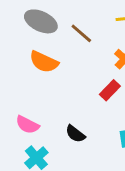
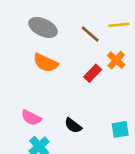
brown line: (81, 33) -> (90, 34), moved
red rectangle: (110, 90) -> (93, 73), moved

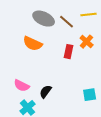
gray ellipse: (43, 27) -> (44, 19), moved
red rectangle: (93, 73) -> (69, 52), turned -32
black semicircle: (73, 126) -> (46, 92), moved, turned 88

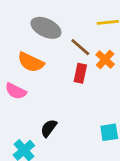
brown line: (67, 22) -> (80, 47), moved
pink semicircle: (22, 86) -> (16, 91), moved

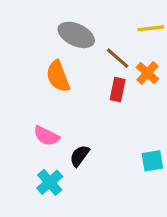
orange semicircle: (31, 62) -> (58, 76), turned 44
pink semicircle: (16, 91) -> (46, 136), moved

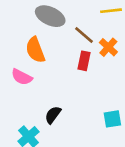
pink semicircle: (46, 136) -> (22, 77), moved

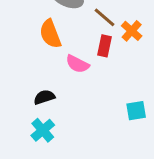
pink semicircle: (22, 77) -> (77, 64), moved
black semicircle: (53, 115) -> (44, 97), moved, turned 36

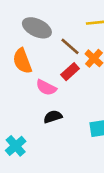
red rectangle: (105, 46) -> (70, 72), turned 36
black semicircle: (44, 97) -> (53, 117), moved

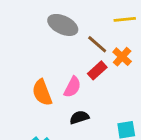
orange semicircle: (22, 61) -> (42, 93), moved
pink semicircle: (46, 88) -> (72, 87), turned -90

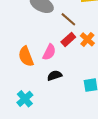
orange cross: (122, 57) -> (87, 39), moved

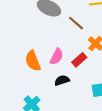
red rectangle: (68, 39) -> (79, 60), moved

